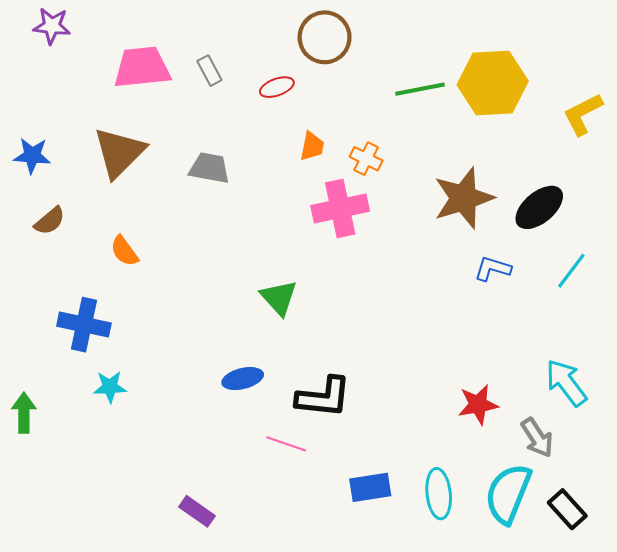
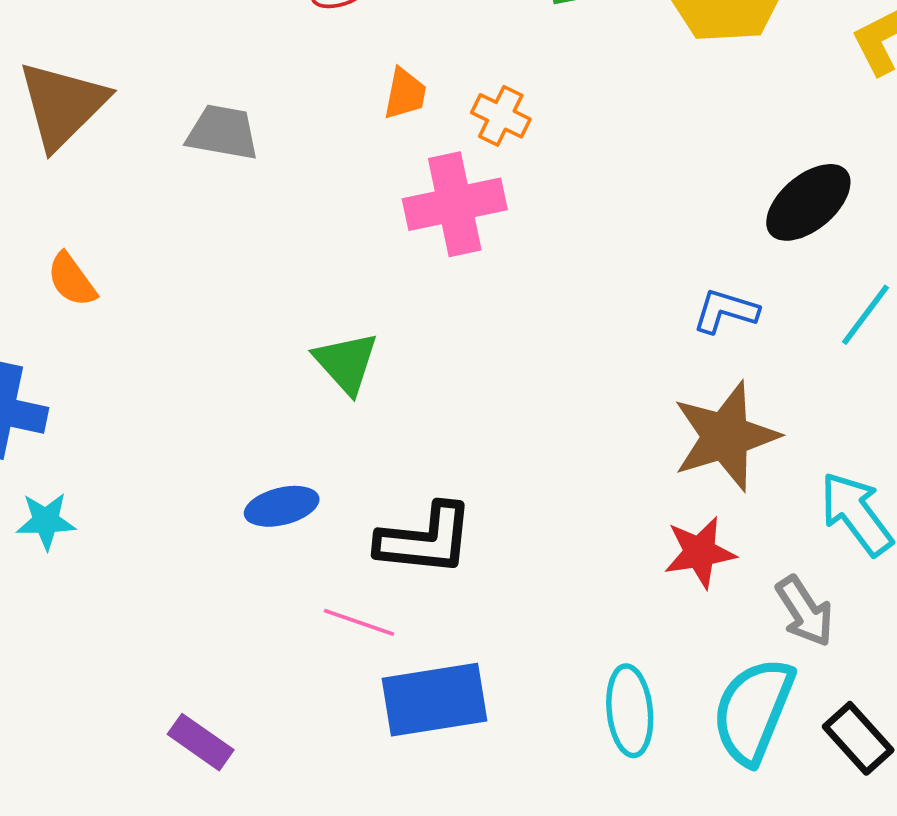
brown star: (464, 198) -> (726, 436), moved
blue rectangle: (370, 487) -> (435, 700), moved, size x1.4

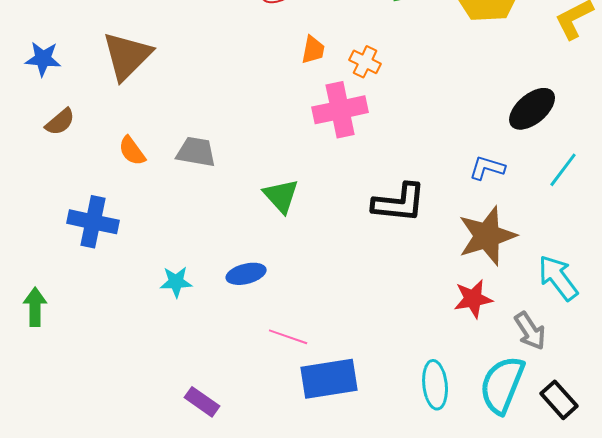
gray trapezoid: (223, 132) -> (196, 152), moved
cyan star: (46, 521) -> (176, 282), moved
black L-shape: (425, 539) -> (399, 203), moved

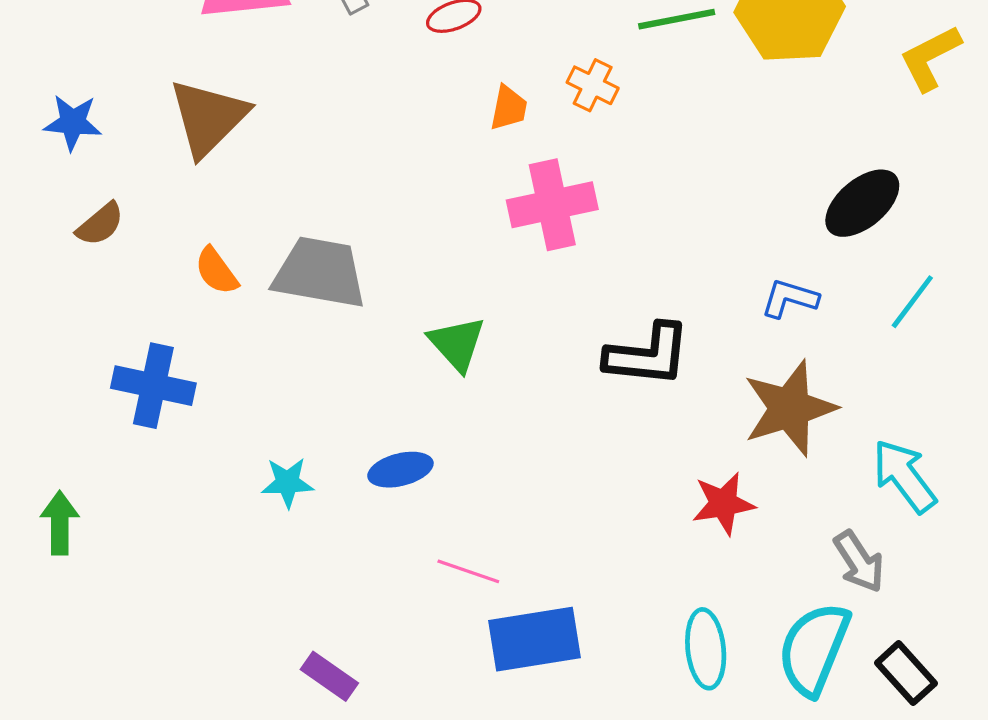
orange cross: (365, 62) -> (593, 85), moved
gray trapezoid: (196, 152) -> (320, 273), size x1.5
red star: (473, 299) -> (723, 504), moved

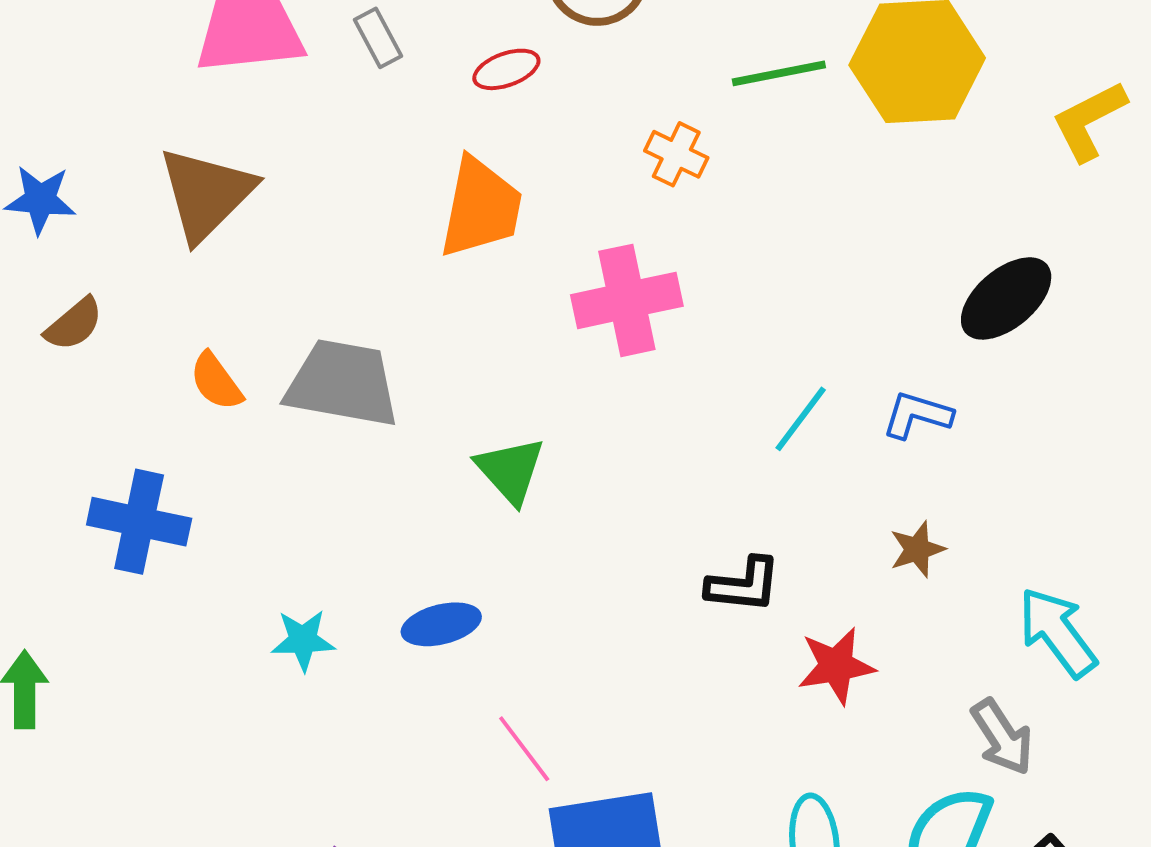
orange trapezoid: (509, 108) -> (481, 208), moved, size x1.8
cyan line: (912, 302) -> (801, 419), moved
black L-shape: (648, 355) -> (743, 585), moved, size x0.7
brown star: (790, 408) -> (917, 549), size x0.5
pink line: (468, 571) -> (524, 749), turned 34

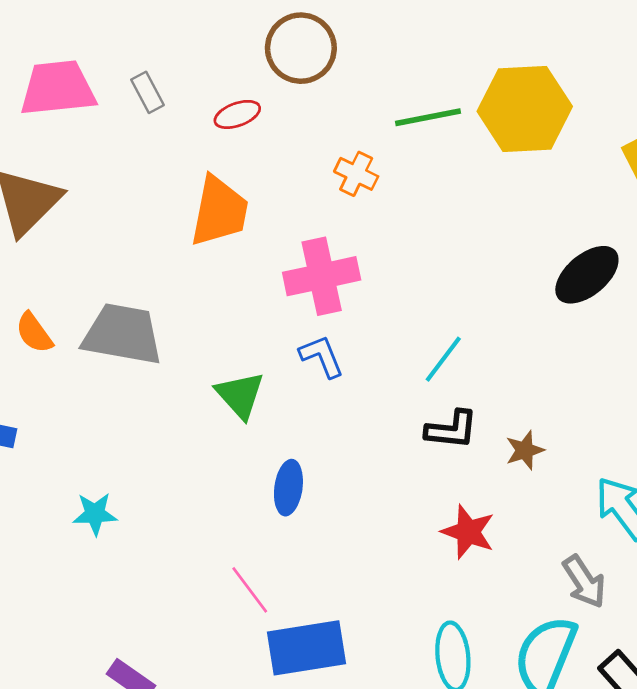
blue L-shape: (917, 415) -> (322, 356), moved, turned 51
black L-shape: (743, 585) -> (452, 430), moved
blue ellipse: (441, 624) -> (288, 488), moved, turned -68
red star: (836, 666) -> (468, 532), turned 30

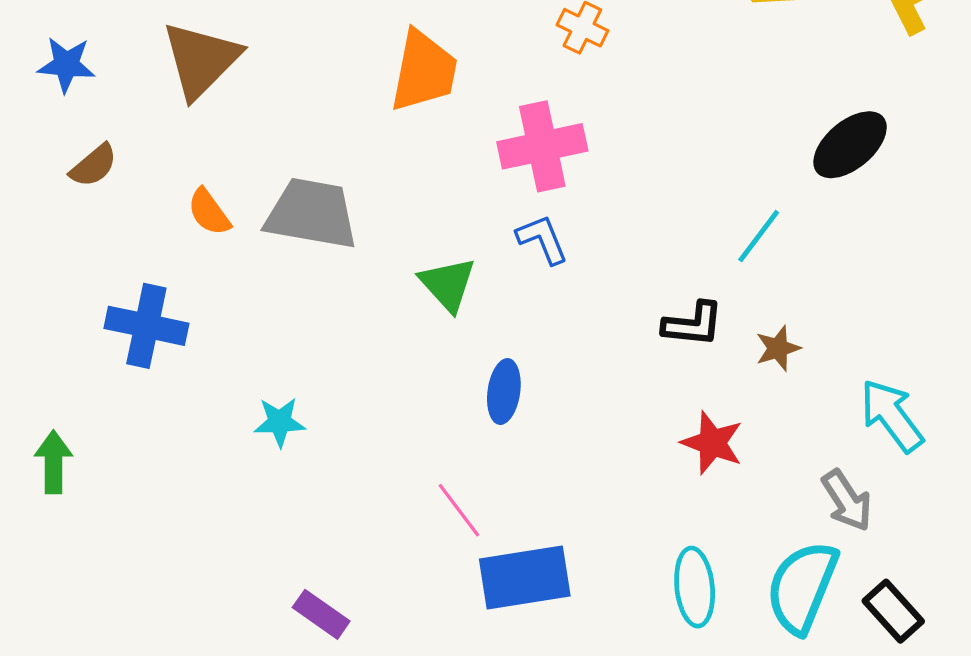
cyan line: (443, 359) -> (759, 236), moved

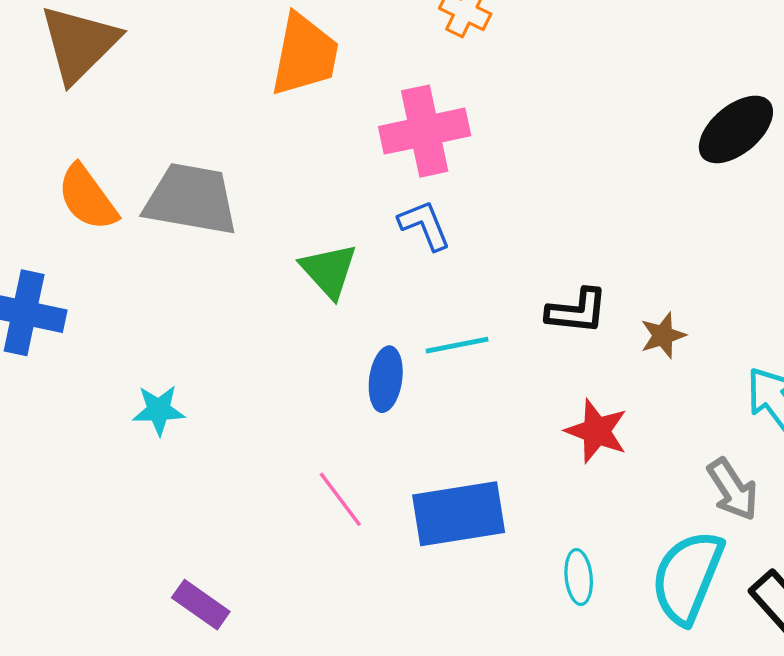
orange semicircle: (209, 212) -> (87, 198), size x1.4
cyan line: (759, 236) -> (457, 345), moved, turned 42
blue rectangle: (525, 577) -> (459, 514), moved
cyan ellipse: (695, 587) -> (579, 577), size x0.7

